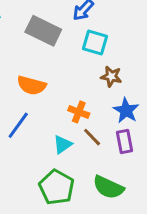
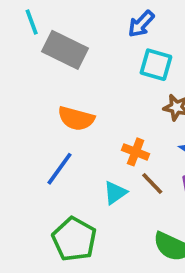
gray rectangle: (43, 31) -> (65, 50), moved
green pentagon: (57, 187) -> (74, 239), moved

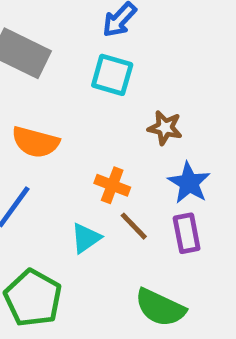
cyan square: (156, 65) -> (112, 75), moved

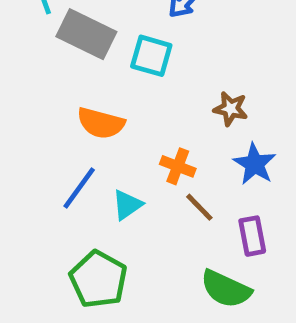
cyan square: (112, 75) -> (151, 56), moved
purple rectangle: (187, 233) -> (252, 236), moved
cyan triangle: (86, 238) -> (127, 205), moved

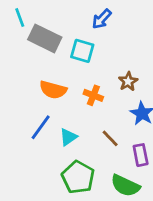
brown star: (231, 109) -> (128, 81), turned 30
orange cross: (178, 166) -> (93, 95), moved
green pentagon: (98, 279) -> (78, 177), moved

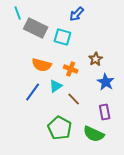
cyan triangle: (68, 137) -> (56, 86), moved
brown line: (110, 138) -> (74, 99), moved

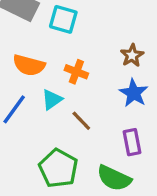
brown star: (96, 59) -> (132, 55), moved

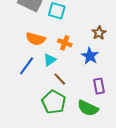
blue star: (134, 93) -> (90, 56), moved
brown line: (81, 121) -> (60, 79), moved

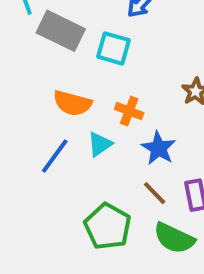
blue star: (90, 56) -> (158, 148), moved
brown line: (60, 79) -> (155, 193), moved

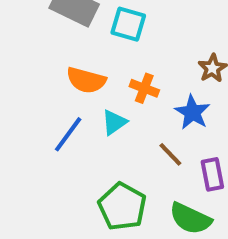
blue star: (158, 148) -> (192, 112), moved
brown line: (155, 193) -> (170, 154), moved

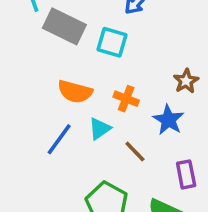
brown line: (170, 154) -> (135, 152), moved

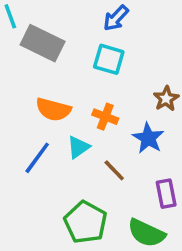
cyan square: (112, 42) -> (109, 59), moved

